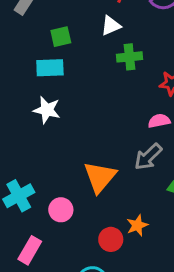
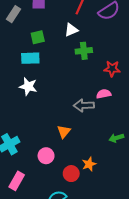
gray arrow: (148, 157) -> (84, 105), moved, turned 42
orange triangle: (100, 177) -> (64, 132), size x0.6
pink circle: (61, 210) -> (46, 156), moved

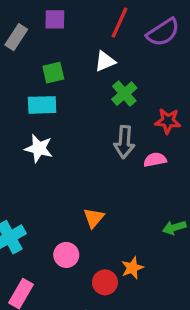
green cross: (84, 51) -> (124, 94), turned -35
gray arrow: (84, 105) -> (124, 142), moved, turned -84

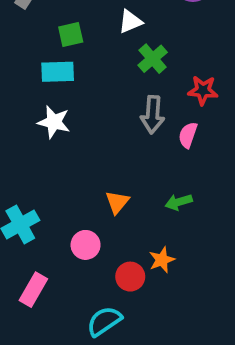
pink semicircle: (155, 160) -> (188, 135), turned -60
green arrow: (174, 228) -> (179, 202), moved

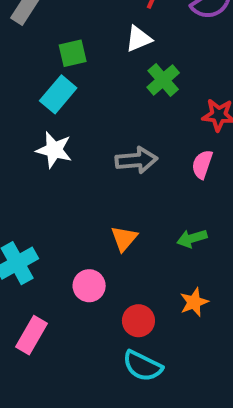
cyan rectangle: (58, 72) -> (58, 94), turned -48
gray arrow: (153, 115) -> (136, 160), moved, turned -99
orange star: (162, 260) -> (194, 302), moved
cyan semicircle: (104, 321) -> (143, 366), moved, turned -120

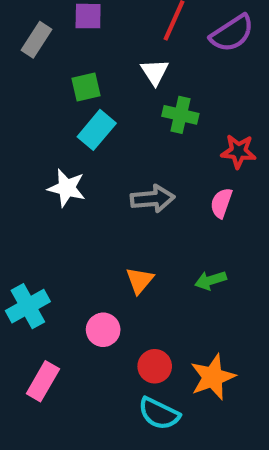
white triangle: (138, 39) -> (155, 72), turned -40
green cross: (163, 80) -> (180, 115), turned -36
cyan rectangle: (58, 94) -> (97, 130), moved
orange star: (194, 302) -> (213, 377), moved, size x1.5

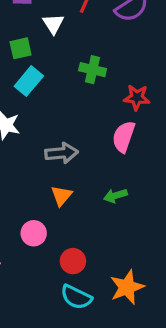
white triangle: (155, 72) -> (53, 24), moved
gray arrow: (153, 199) -> (61, 153), moved
pink semicircle: (221, 203) -> (124, 137), size x1.4
orange star: (213, 377) -> (127, 287), moved

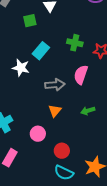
green cross: (93, 70) -> (75, 43), moved
cyan rectangle: (29, 81) -> (41, 51), moved
pink semicircle: (124, 137) -> (81, 75), moved

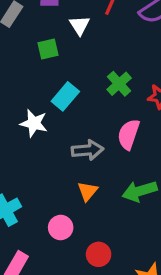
green cross: (75, 43) -> (119, 84), turned 35
green arrow: (88, 111) -> (140, 191), size x1.5

